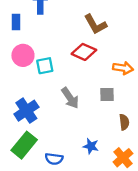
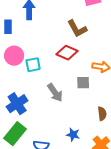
gray square: (107, 94) -> (83, 83), moved

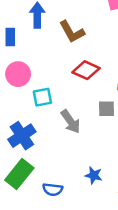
brown L-shape: (77, 29) -> (72, 32), moved
cyan square: (33, 65) -> (42, 97), moved

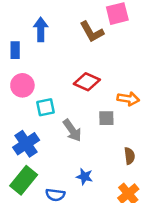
brown L-shape: (72, 32) -> (92, 32), moved
blue star: (94, 175) -> (84, 177), moved

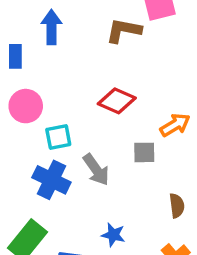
brown L-shape: (92, 32) -> (124, 31), turned 130
orange arrow: (128, 99) -> (175, 125), turned -40
blue cross: (26, 144) -> (51, 180), moved, turned -30

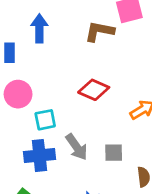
gray square: (144, 152) -> (114, 153), moved
blue cross: (51, 180) -> (39, 155), turned -32

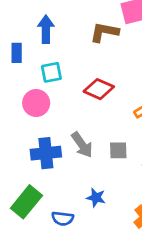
pink circle: (18, 94) -> (36, 103), moved
cyan square: (45, 120) -> (51, 72), moved

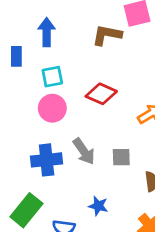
pink circle: (36, 103) -> (52, 108), moved

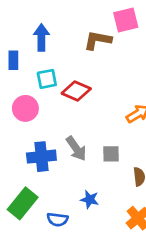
red diamond: (101, 94) -> (76, 91), moved
pink circle: (52, 108) -> (25, 108), moved

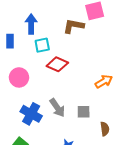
cyan square: (47, 79) -> (42, 45), moved
blue cross: (41, 157) -> (31, 114), turned 35

